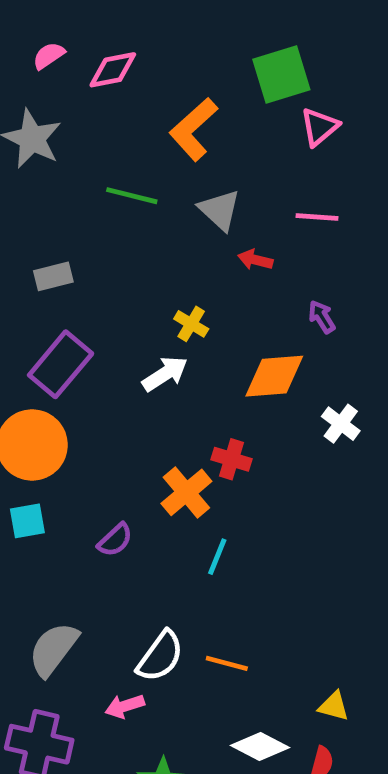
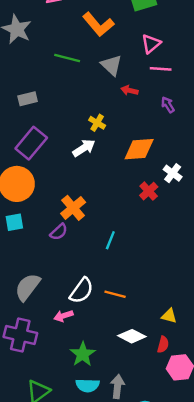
pink triangle: (319, 127) -> (151, 44), moved
orange L-shape: (194, 129) -> (98, 24), turned -88
purple arrow: (322, 317) -> (168, 105), moved
red cross: (232, 459) -> (149, 191), moved, turned 30
orange cross: (186, 492) -> (73, 208), moved

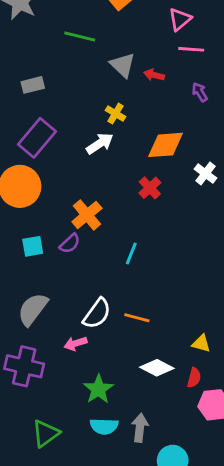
gray triangle: (111, 65) -> (123, 65), moved
red cross: (149, 191) -> (150, 188), moved
cyan square: (14, 222) -> (33, 246), moved

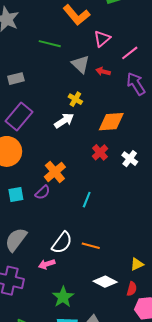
pink triangle: (180, 19) -> (102, 39), moved
pink line: (191, 49) -> (130, 53), turned -42
purple arrow: (200, 92) -> (136, 84), size x1.6
white cross: (205, 174) -> (130, 159), moved
yellow triangle: (201, 343) -> (137, 264), turned -40

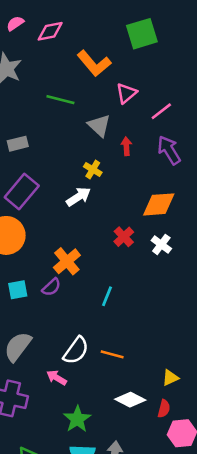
red arrow: (103, 71) -> (126, 146), moved, turned 72
orange diamond: (111, 122) -> (159, 204), moved
pink arrow: (47, 264) -> (57, 378), turned 49

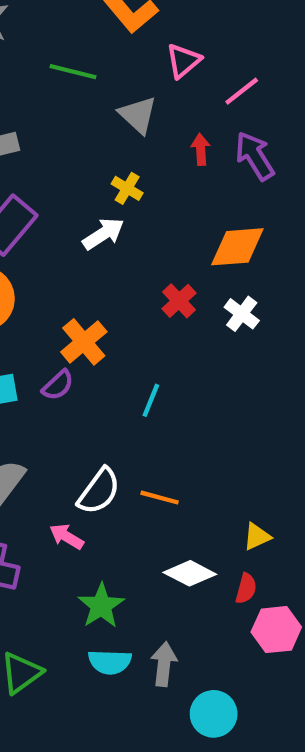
red arrow: (126, 146) -> (201, 149), moved

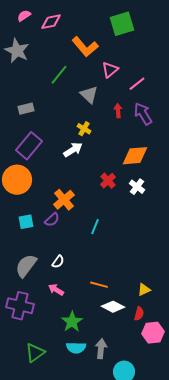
green line: (73, 72) -> (59, 75), turned -65
white semicircle: (99, 491) -> (58, 262), moved, size x0.6
orange line: (160, 498) -> (99, 285), moved

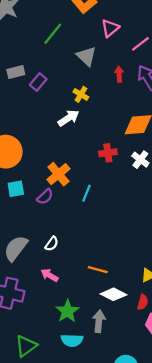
purple rectangle: (29, 146) -> (38, 82), moved, size x0.6
red cross: (108, 181) -> (108, 153), turned 35
cyan square: (26, 222) -> (16, 189), moved
cyan line: (95, 227) -> (87, 193), moved
gray arrow: (101, 349) -> (99, 321), moved

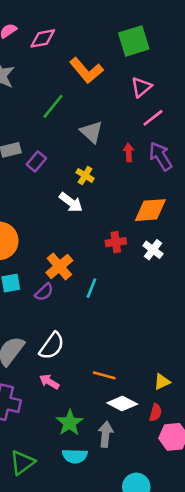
pink triangle: (110, 28) -> (141, 87), moved
white arrow: (69, 118) -> (71, 202), turned 70
white semicircle: (52, 244) -> (52, 346), size x1.6

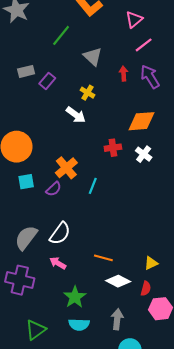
gray arrow: (106, 434) -> (117, 319), moved

